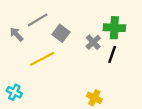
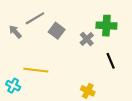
black line: (112, 54) -> (111, 61), moved, turned -42
yellow line: (42, 59) -> (36, 70), moved, turned 35

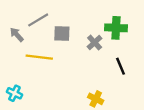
gray square: (57, 31) -> (62, 33), turned -35
yellow line: (36, 70) -> (39, 57), moved

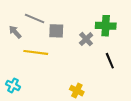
gray line: (38, 20) -> (35, 19), turned 54
yellow cross: (96, 99) -> (77, 91), moved

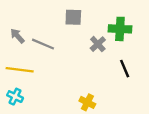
gray line: (35, 19) -> (43, 44), moved
gray square: (56, 31) -> (73, 17), moved
yellow line: (36, 52) -> (20, 70), moved

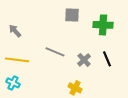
gray square: (73, 17) -> (72, 15), moved
gray line: (43, 44) -> (55, 52), moved
gray cross: (98, 44) -> (84, 60), moved

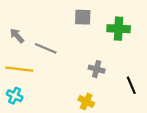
gray line: (55, 52) -> (46, 48), moved
black line: (107, 59) -> (131, 85), moved
gray cross: (84, 60) -> (97, 69), turned -32

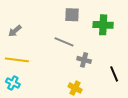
gray arrow: (17, 36) -> (15, 31), turned -88
gray line: (46, 48) -> (64, 42), moved

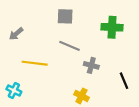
gray square: (72, 15) -> (65, 16), moved
yellow line: (17, 60) -> (35, 63), moved

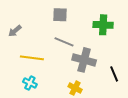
gray cross: (91, 65) -> (84, 60), size x1.6
cyan cross: (14, 90) -> (30, 83), moved

